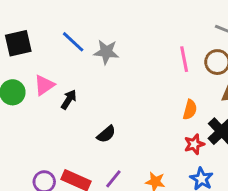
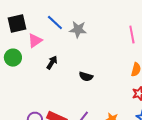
pink triangle: (44, 85) -> (35, 41), moved
black semicircle: (106, 134) -> (86, 77), moved, turned 56

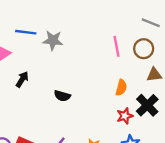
blue line: (55, 23) -> (26, 32), turned -36

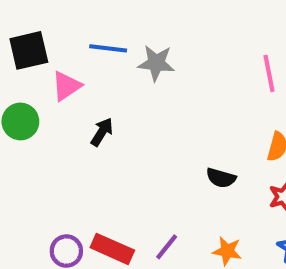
black semicircle: (62, 96) -> (221, 178), moved

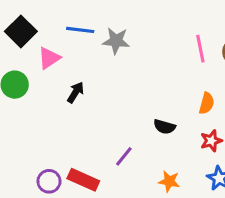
black square: (29, 50) -> (21, 31), turned -32
purple line: (167, 247) -> (124, 156), moved

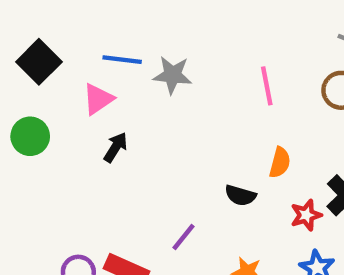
pink line: (200, 49) -> (267, 86), moved
pink triangle: (49, 58) -> (98, 99), moved
orange semicircle: (207, 103) -> (280, 163), moved

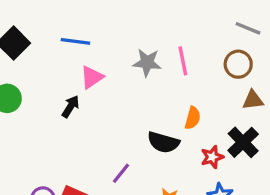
gray star: (173, 75) -> (147, 63), moved
pink triangle: (98, 99) -> (92, 77), moved
black semicircle: (240, 195) -> (163, 142), size x1.4

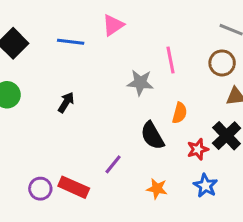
gray star: (147, 63) -> (140, 83), moved
pink triangle: (92, 77) -> (113, 25), moved
black semicircle: (163, 142) -> (152, 136), turned 44

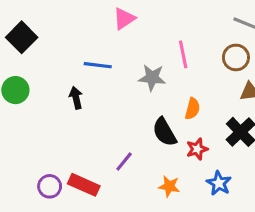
blue line: (71, 42) -> (98, 65), moved
black arrow: (66, 102) -> (76, 98), turned -45
red star: (198, 149) -> (197, 149), moved

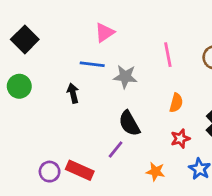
pink triangle: (124, 19) -> (105, 33), moved
gray star: (152, 78) -> (125, 77), moved
black semicircle: (164, 132) -> (129, 123), moved

